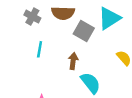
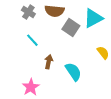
cyan line: (40, 49) -> (32, 40), turned -56
brown arrow: (73, 61) -> (49, 62), moved

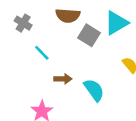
gray cross: (28, 12) -> (23, 23), moved
brown arrow: (49, 62) -> (63, 79), turned 80

